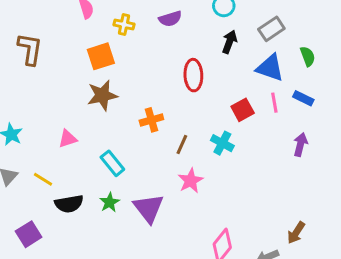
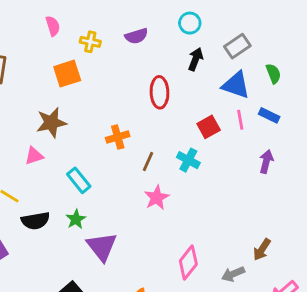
brown star: (102, 95) -> (51, 123), moved
purple triangle: (149, 208) -> (102, 247), moved

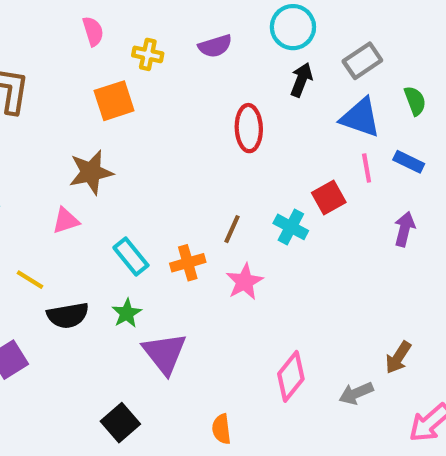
cyan circle: (190, 23) -> (293, 27), size x1.4
red square: (209, 127) -> (329, 198), moved
orange cross: (118, 137) -> (188, 263), moved

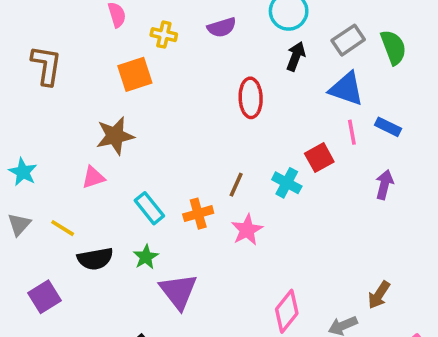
green semicircle: (415, 101) -> (393, 47), moved, size x1.4

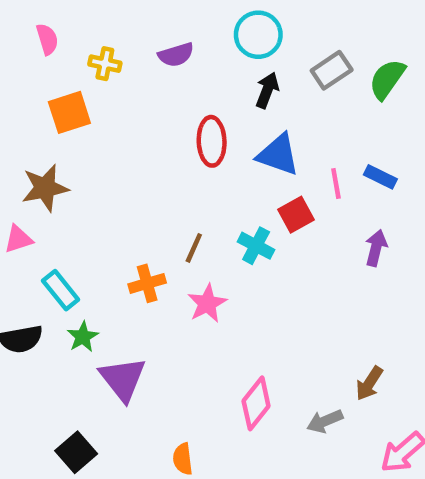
green semicircle: (393, 47) -> (387, 79), turned -124
blue triangle: (346, 89) -> (278, 155), moved
cyan rectangle: (149, 208) -> (61, 290), moved

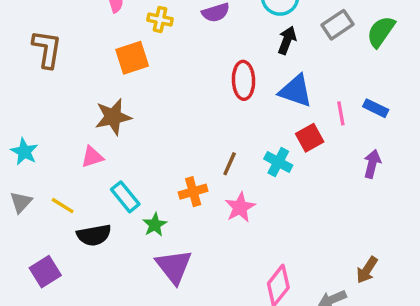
green star: (83, 337) -> (155, 225), moved

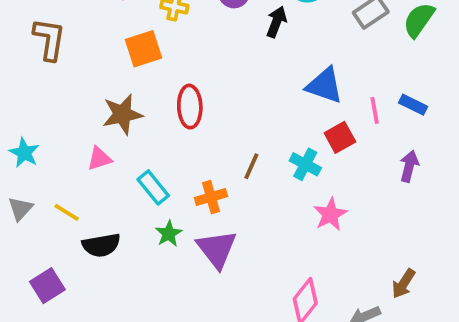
black arrow: (287, 40) -> (276, 22), moved
red ellipse: (243, 80) -> (190, 107), moved
cyan rectangle: (125, 197) -> (153, 187), moved
pink star: (240, 207) -> (330, 214), moved
purple triangle: (174, 266) -> (217, 249), moved

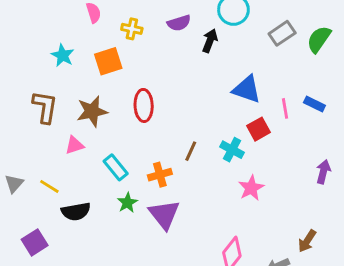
brown L-shape: (49, 39) -> (45, 107), moved
cyan star: (24, 153) -> (63, 55), moved
purple arrow: (409, 166) -> (323, 172), moved

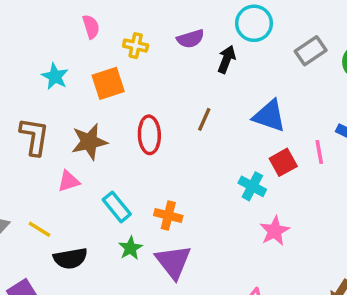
pink line: (285, 108) -> (319, 152), moved
brown line: (191, 151) -> (204, 119), moved
orange cross: (160, 175) -> (168, 215), turned 30

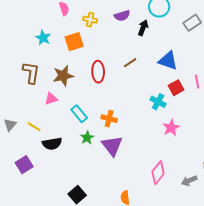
brown line: (204, 119) -> (130, 63), turned 32

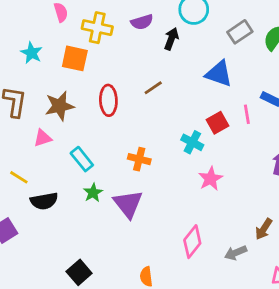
yellow cross: (90, 20) -> (97, 28), size x1.5
orange square: (74, 42) -> (75, 58), turned 30
blue triangle: (168, 61) -> (219, 74), moved
orange cross: (109, 119) -> (139, 159), moved

